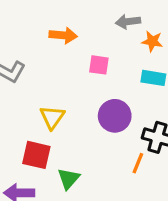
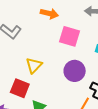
pink square: (99, 65) -> (69, 36), size x1.5

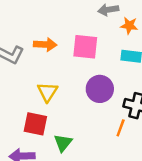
orange arrow: (49, 14) -> (45, 45), moved

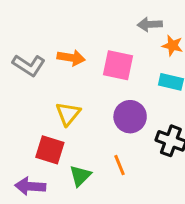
orange line: (121, 128) -> (119, 165), moved, turned -48

